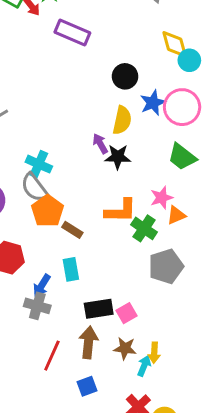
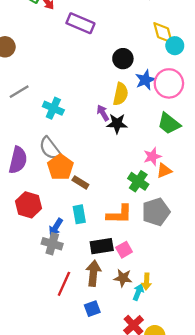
cyan cross: (39, 164) -> (53, 108), moved
orange L-shape: (121, 211) -> (119, 214), moved

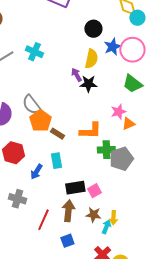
cyan cross: (53, 108) -> (34, 52), moved
green cross: (138, 181) -> (106, 150), moved, turned -36
orange L-shape: (119, 214) -> (90, 131), moved
gray cross: (52, 244) -> (17, 199), moved

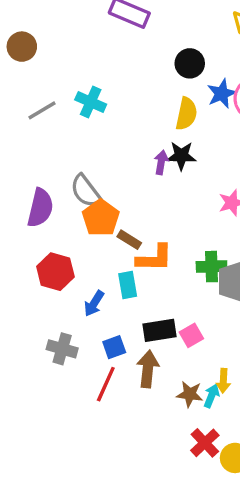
purple arrow: (76, 75) -> (161, 162), moved, turned 40
orange L-shape: (90, 131) -> (154, 258), moved
brown star: (93, 215) -> (190, 394), moved
blue square: (67, 241) -> (114, 347), moved

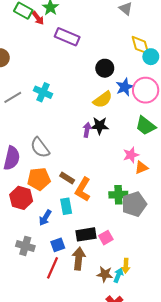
yellow semicircle: (186, 114) -> (103, 100), turned 42
orange pentagon: (101, 218) -> (39, 179), moved, turned 30
orange L-shape: (154, 258) -> (83, 189), turned 120

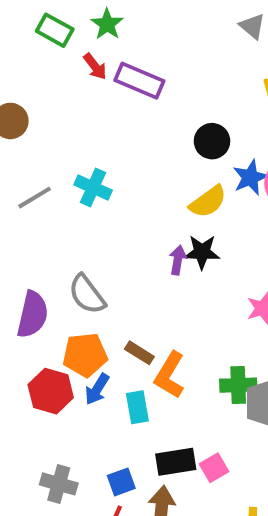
red arrow: (38, 18) -> (95, 67), moved
blue arrow: (45, 218) -> (97, 389), moved

